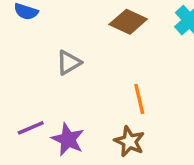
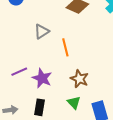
orange line: (139, 99) -> (65, 47), moved

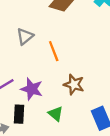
green triangle: (74, 103) -> (56, 114), moved
black rectangle: (40, 107) -> (19, 114), moved

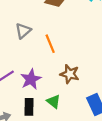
purple star: (32, 89) -> (31, 79), turned 30
black rectangle: (19, 114) -> (29, 107), moved

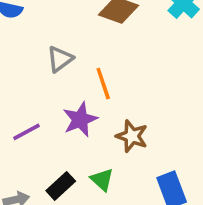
purple star: (31, 79) -> (80, 119), moved
black rectangle: (29, 107) -> (61, 186), turned 42

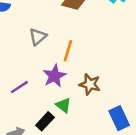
orange line: (103, 84) -> (68, 51), turned 40
green triangle: (102, 180) -> (63, 105), moved

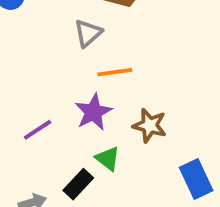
gray triangle: (38, 37) -> (88, 33), moved
orange line: (68, 51) -> (115, 72), turned 65

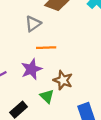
green triangle: (108, 159) -> (47, 96), moved

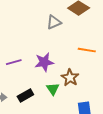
orange line: (46, 48) -> (87, 50), moved

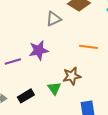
purple star: (44, 62) -> (39, 50), moved
brown star: (70, 78) -> (72, 76), turned 30

